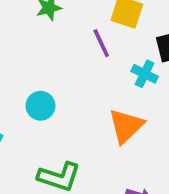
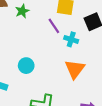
cyan cross: (145, 74) -> (71, 39), moved

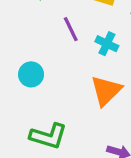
purple line: (54, 26) -> (71, 29), moved

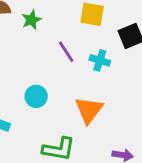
orange triangle: (106, 91) -> (89, 110), moved

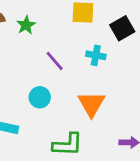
purple line: (66, 52) -> (55, 61), moved

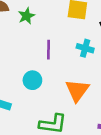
purple line: (55, 61) -> (49, 50), turned 36

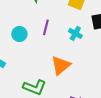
cyan circle: (32, 80) -> (19, 34), moved

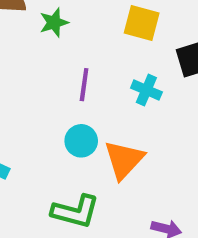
cyan circle: (19, 34) -> (81, 141), moved

